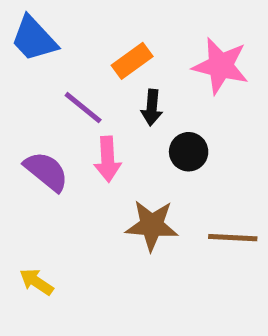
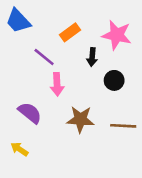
black arrow: (152, 108) -> (92, 57), moved
black circle: (189, 152) -> (114, 80), moved
purple semicircle: (46, 171) -> (30, 113), moved

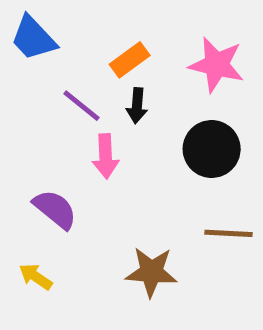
black arrow: (92, 57) -> (137, 106), moved
black circle: (114, 80) -> (212, 149), size x1.5
brown star: (80, 119) -> (151, 272), moved

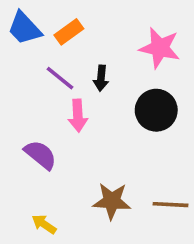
orange rectangle: (130, 60) -> (69, 32), moved
brown line: (228, 233) -> (170, 205), moved
yellow arrow: (36, 277) -> (44, 224), moved

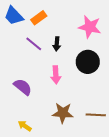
pink arrow: (78, 116) -> (56, 75), moved

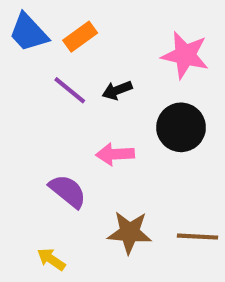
black arrow: (57, 44) -> (117, 90), turned 64
pink arrow: (56, 75) -> (115, 154), turned 90
purple semicircle: (23, 87) -> (68, 191), moved

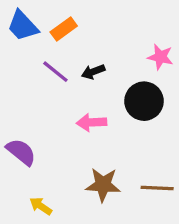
pink star: (185, 55) -> (160, 57), moved, size x0.7
purple semicircle: (68, 191) -> (21, 152), moved

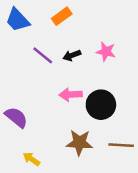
orange rectangle: (64, 29) -> (62, 16), moved
pink star: (160, 57) -> (106, 52), moved
black circle: (144, 101) -> (101, 105), moved

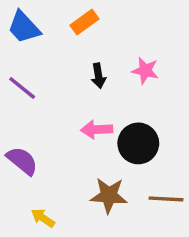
purple line: (43, 55) -> (22, 88), moved
black arrow: (72, 55) -> (98, 76), turned -78

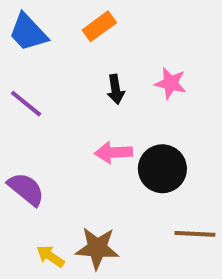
brown star: (109, 195) -> (97, 248), moved

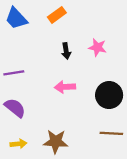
purple line: (26, 104) -> (14, 73), moved, turned -48
black circle: (162, 169) -> (109, 95), moved
yellow arrow: (50, 256) -> (19, 144), moved, turned 140

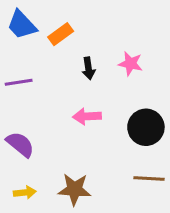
orange rectangle: (57, 15) -> (61, 34), moved
purple line: (14, 73) -> (19, 82), moved

